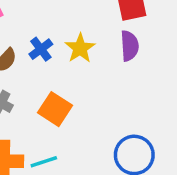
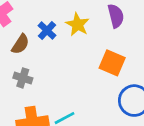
orange square: (55, 109) -> (112, 63), moved

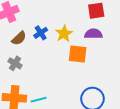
purple semicircle: (116, 16) -> (93, 34), turned -90
orange square: (112, 63) -> (78, 54), moved, turned -30

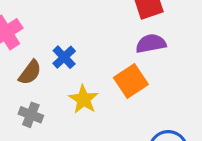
yellow star: (64, 34) -> (84, 99), moved
orange square: (78, 54) -> (131, 81), turned -30

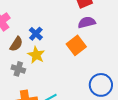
yellow star: (84, 99) -> (36, 55), moved

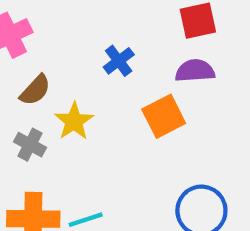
blue cross: (36, 34) -> (119, 61), moved

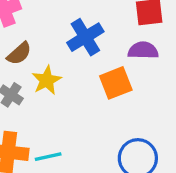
blue cross: (119, 61) -> (85, 37), size x1.5

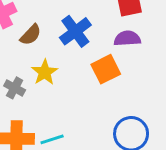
brown semicircle: (19, 53) -> (31, 35), moved

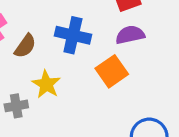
blue cross: (75, 31) -> (73, 35), turned -32
gray cross: (15, 88) -> (16, 106), turned -30

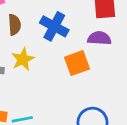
brown semicircle: (25, 46) -> (14, 25), turned -54

